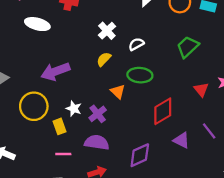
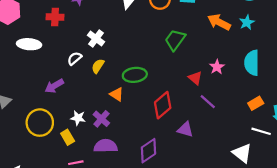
white semicircle: (136, 44) -> (75, 58), moved
purple arrow: (55, 71) -> (54, 86), size x0.7
purple line: (209, 131) -> (208, 102), moved

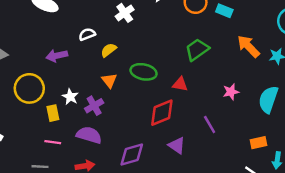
white cross: (96, 39) -> (125, 13), moved
red triangle: (195, 78) -> (180, 84), moved, turned -48
orange triangle: (117, 94) -> (109, 80), moved

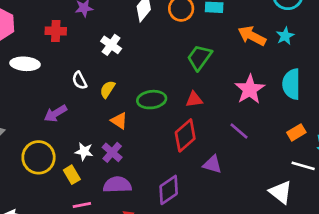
white semicircle: (87, 34) -> (79, 80), turned -77
pink star: (231, 92) -> (250, 89), size x1.6

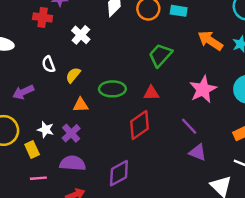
red cross: (56, 31) -> (43, 17), moved
orange triangle: (119, 121) -> (81, 105), turned -42
purple triangle: (212, 164) -> (198, 152), moved

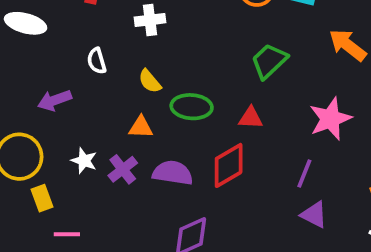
white cross: (81, 35) -> (150, 20), turned 36
yellow semicircle: (73, 75) -> (150, 81), moved, turned -84
purple line: (189, 126) -> (304, 173), turned 60
yellow rectangle: (32, 150) -> (42, 198), moved
purple semicircle: (73, 163) -> (173, 173), moved

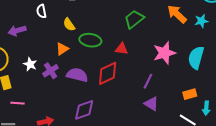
orange triangle: (141, 127) -> (62, 49), turned -40

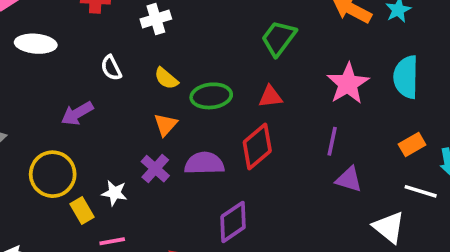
white star: (30, 64) -> (114, 193), moved

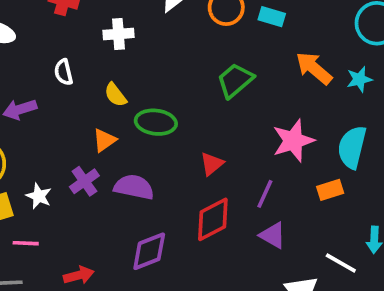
red triangle: (270, 97) -> (212, 164), moved, turned -45
orange rectangle: (412, 144) -> (330, 190), moved
red diamond: (257, 146) -> (213, 219), moved

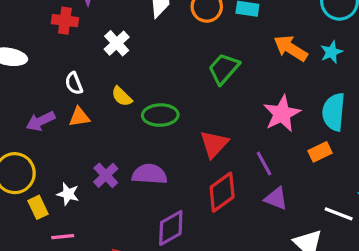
white cross: (118, 34) -> (117, 43), turned -30
orange triangle: (104, 140) -> (79, 117), moved, turned 35
red triangle: (212, 164) -> (214, 144), size x1.4
purple line: (265, 194) -> (264, 164), turned -45

